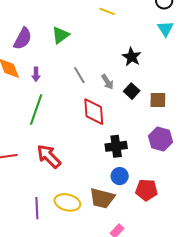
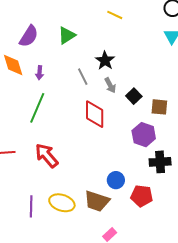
black star: (132, 57) -> (105, 61), moved
purple hexagon: (161, 139) -> (144, 135), moved
black cross: (116, 146) -> (160, 162), moved

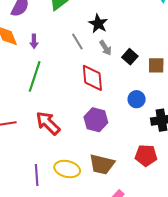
purple hexagon: (144, 135) -> (96, 120), moved
blue circle: (116, 180) -> (137, 99), moved

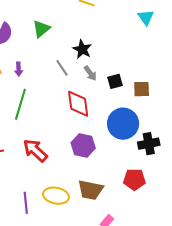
black square: (130, 57) -> (115, 81), turned 35
blue circle: (137, 99) -> (123, 124), size x1.8

